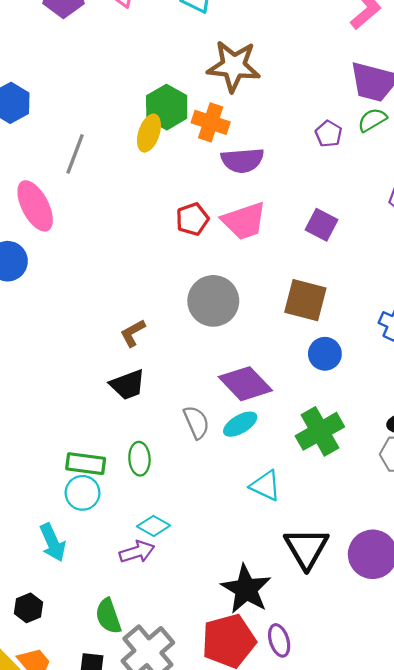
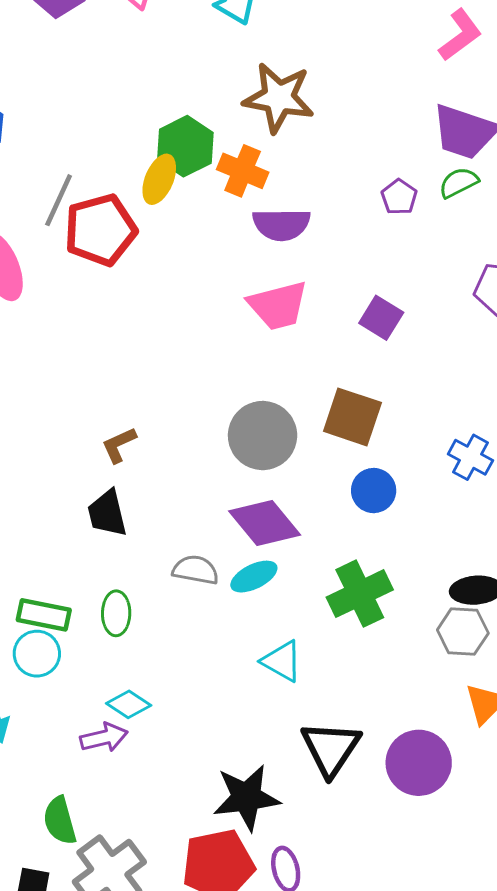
red pentagon: (192, 219) -> (100, 230), moved, size x1.6
gray circle: (213, 301) -> (263, 436), moved
black trapezoid: (128, 385) -> (107, 513), turned 93
gray semicircle: (196, 422) -> (196, 570), turned -60
black star: (246, 589) -> (246, 797), turned 30

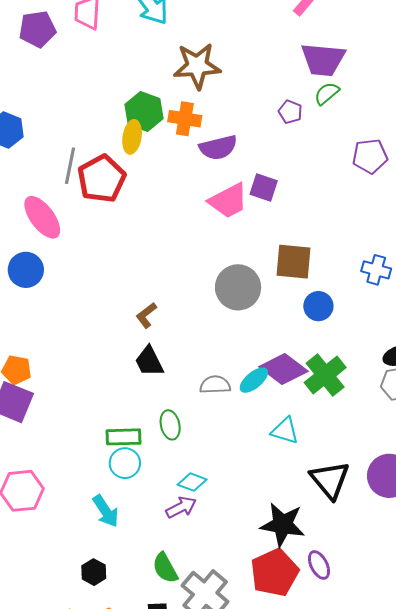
purple square: (381, 318) -> (264, 188), moved
purple diamond: (265, 523) -> (283, 369), moved
black star: (246, 797) -> (283, 525), turned 30

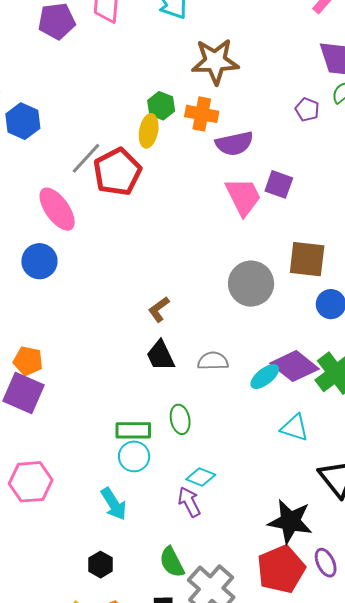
green hexagon: (144, 111) -> (161, 106), size x0.7
gray line: (70, 166) -> (86, 158), turned 30
pink trapezoid: (228, 201) -> (243, 197), turned -90
gray semicircle: (215, 385) -> (213, 361), moved
purple arrow: (181, 507) -> (189, 502), turned -92

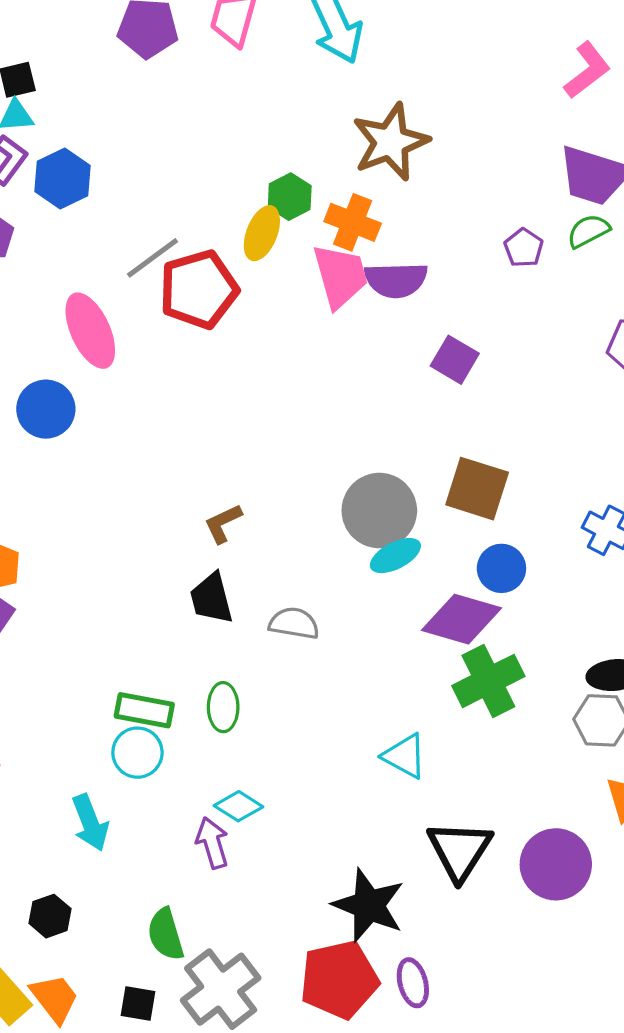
brown star: (215, 61) -> (391, 142), turned -30
pink trapezoid: (243, 197) -> (340, 276), moved
purple diamond: (295, 366) -> (462, 619), moved, turned -33
cyan ellipse: (265, 377) -> (395, 556), moved

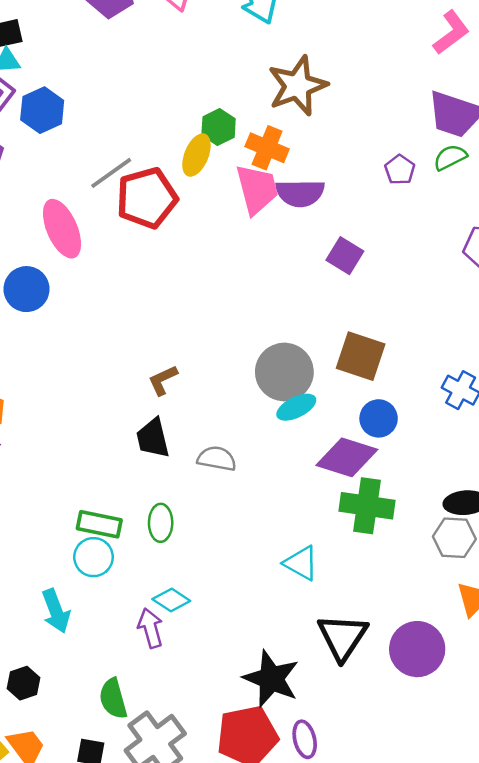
green cross: (488, 681) -> (367, 506), turned 34

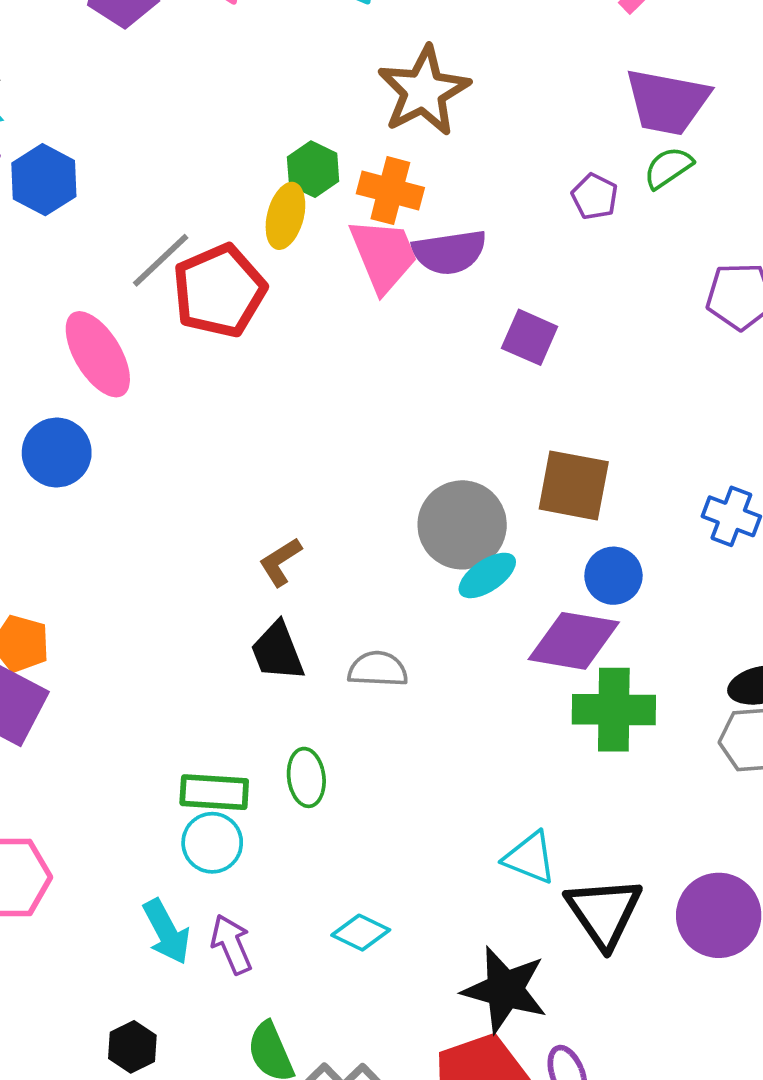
cyan triangle: (301, 563) -> (530, 858), moved
cyan diamond: (171, 600) -> (361, 933), moved
purple arrow: (151, 628) -> (231, 944), moved

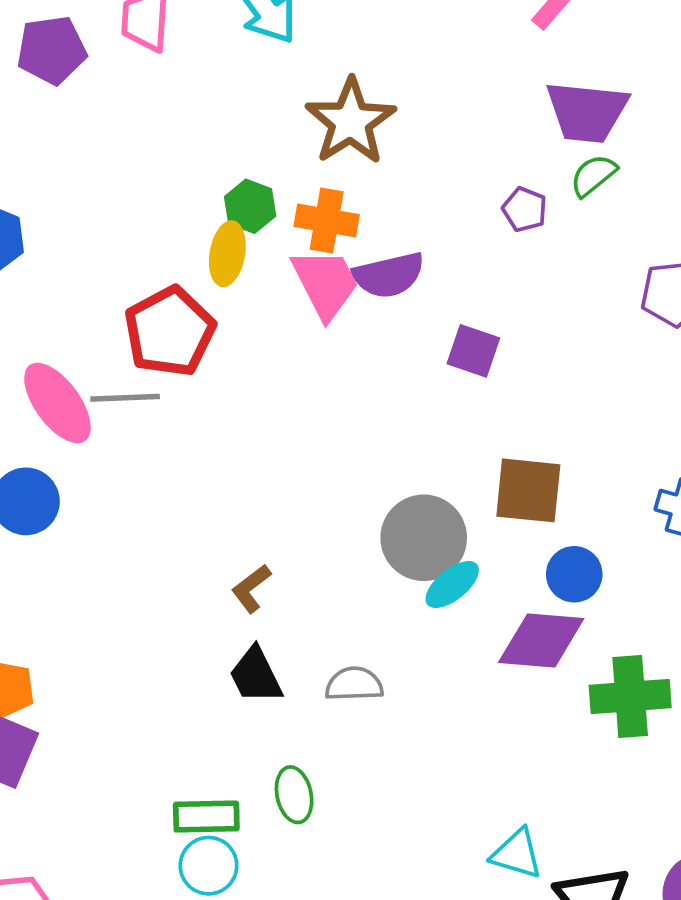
gray line: (161, 260) -> (125, 398), moved, turned 46
green cross: (614, 710) -> (630, 697), moved

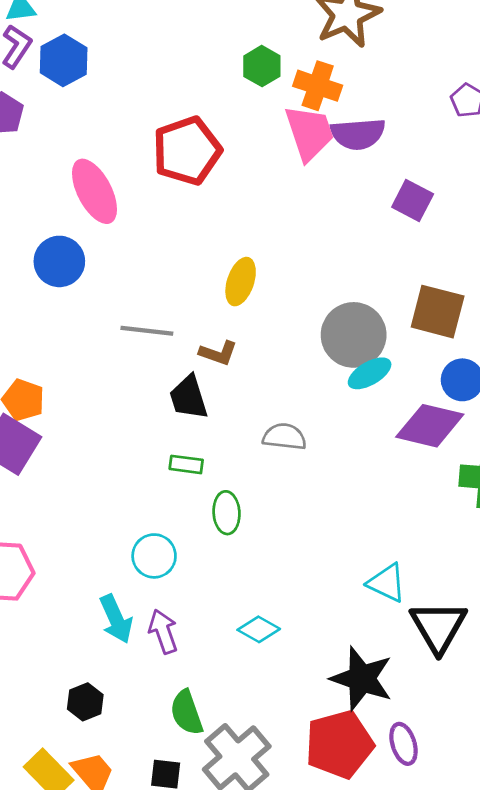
yellow ellipse: (227, 254) -> (241, 282), moved
gray line: (125, 398) -> (147, 331), moved
brown L-shape: (251, 589) -> (218, 353), turned -132
black trapezoid: (256, 675) -> (189, 397), moved
green rectangle: (206, 817) -> (186, 464), moved, size x0.7

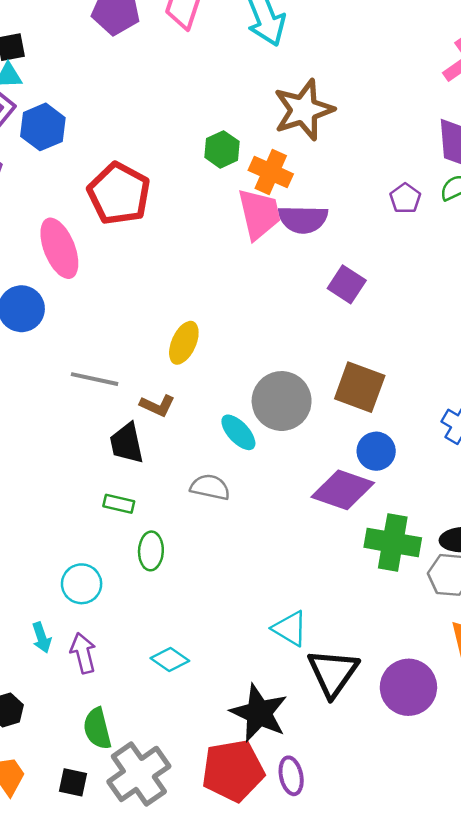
red pentagon: (187, 151) -> (119, 194), moved, turned -30
cyan ellipse: (370, 373) -> (238, 432), moved, turned 72
cyan arrow: (116, 619) -> (42, 638), size x0.7

